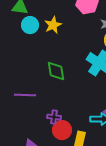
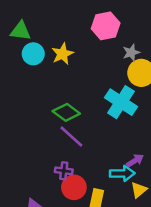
green diamond: (56, 71) -> (66, 112), turned -45
purple line: (25, 95) -> (71, 136), moved, turned 40

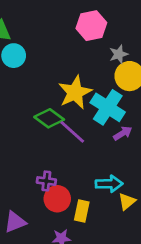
yellow star: (62, 54) -> (75, 92), moved, size x1.4
purple line: (71, 136) -> (72, 132), moved
purple arrow: (135, 161) -> (123, 133), moved

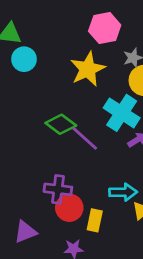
yellow star: (75, 92) -> (88, 69), moved
purple cross: (46, 181) -> (58, 189), size x1.4

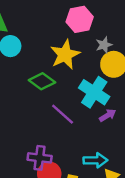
green diamond: (61, 124) -> (42, 81), moved

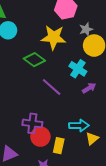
yellow star: (65, 55) -> (54, 37), turned 30
cyan cross: (94, 92) -> (78, 69), size x0.7

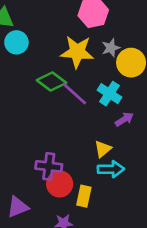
gray star: (86, 29) -> (111, 48), moved
purple line: (52, 87) -> (74, 94), moved
yellow triangle: (92, 139) -> (103, 149), moved

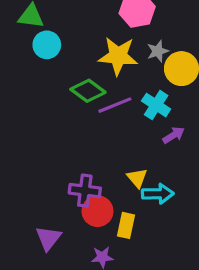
purple line: (74, 94) -> (115, 105), turned -64
yellow triangle: (103, 149) -> (137, 178), moved, turned -30
purple triangle: (18, 207) -> (48, 238), turned -30

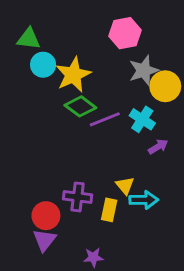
gray star: (158, 51) -> (144, 70), size x1.5
yellow star: (118, 56) -> (73, 75), moved, turned -30
red circle: (97, 211) -> (46, 216), moved
yellow rectangle: (126, 225) -> (109, 210), moved

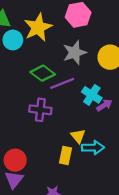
gray star: (144, 70) -> (75, 53), moved
yellow star: (73, 75) -> (38, 27), moved
cyan cross: (142, 119) -> (92, 95), moved
purple cross: (78, 197) -> (40, 110), moved

